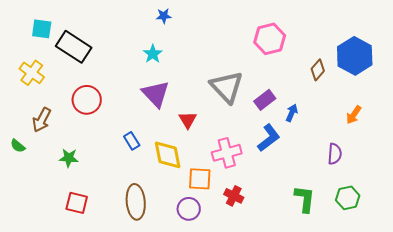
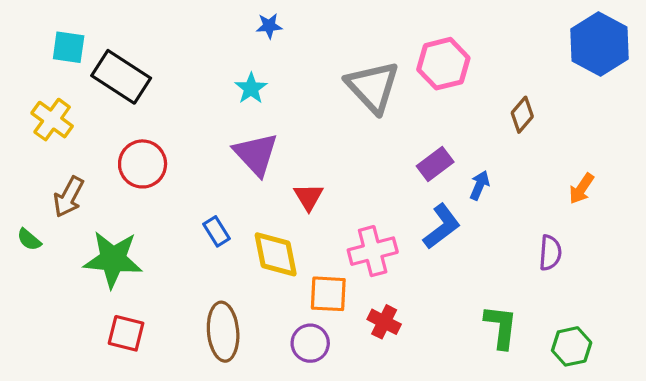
blue hexagon: (355, 56) -> (600, 44), moved
gray triangle: (227, 87) -> (373, 87), moved
green star: (69, 158) -> (113, 259), size x1.8
green hexagon: (348, 198) -> (572, 346), moved

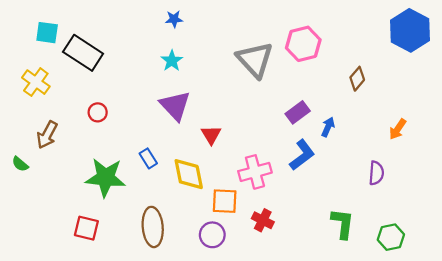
blue star: (269, 26) -> (174, 19), moved
red circle: (143, 164) -> (98, 112), size x0.6
green star: (113, 259) -> (106, 178), moved

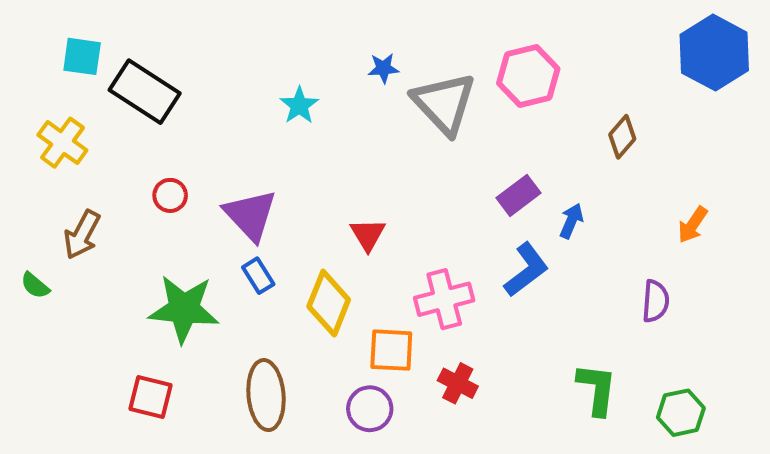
blue star: (174, 19) -> (383, 68), moved
purple triangle: (175, 106) -> (250, 215), moved
yellow diamond: (189, 174) -> (329, 303), turned 33

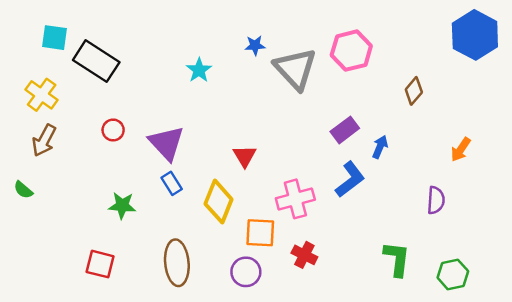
brown arrow: (82, 235) -> (44, 140), moved
green star: (184, 309) -> (122, 205), size x0.6

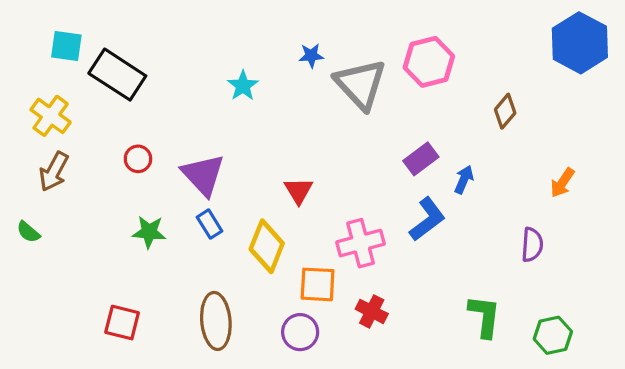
green star: (122, 205) -> (149, 232), moved

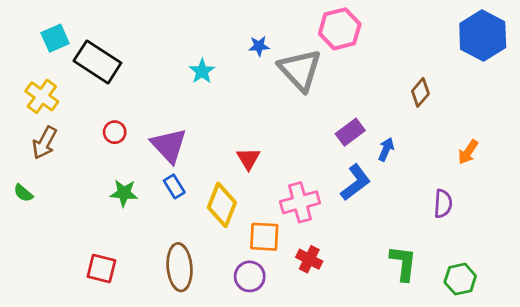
cyan square: (66, 46) -> (55, 38), turned -32
pink hexagon: (429, 62) -> (340, 29), moved

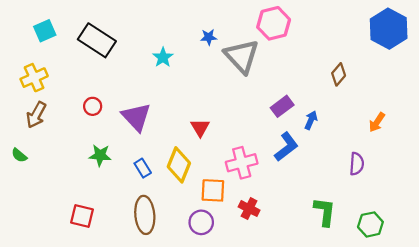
black rectangle: (97, 62) -> (97, 40), moved
yellow cross: (42, 96) -> (34, 78), turned 30
blue rectangle: (174, 186) -> (143, 168), moved

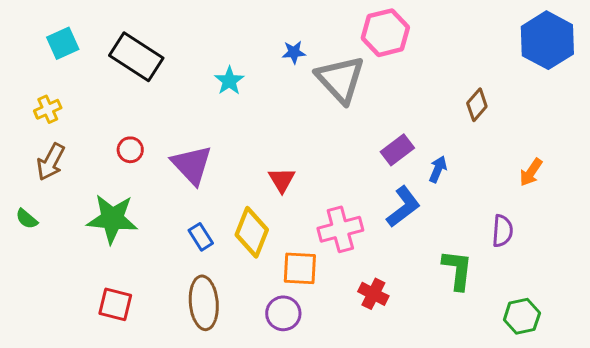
yellow cross: (34, 78) -> (48, 109), size x0.7
green star: (100, 155) -> (112, 219), moved, size x1.6
red cross: (249, 209) -> (373, 294), moved
green L-shape: (325, 212) -> (457, 270), moved

